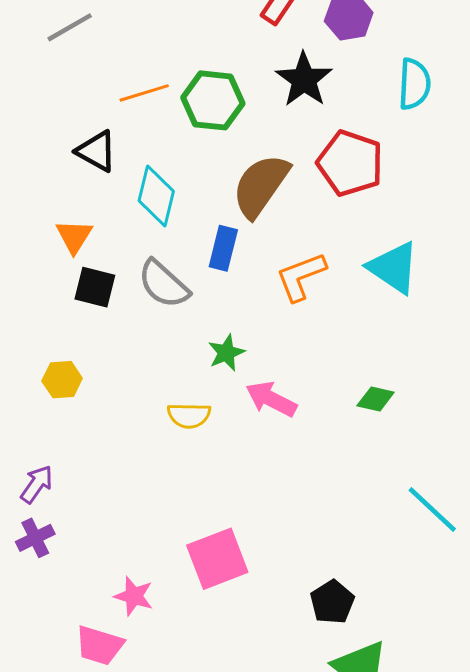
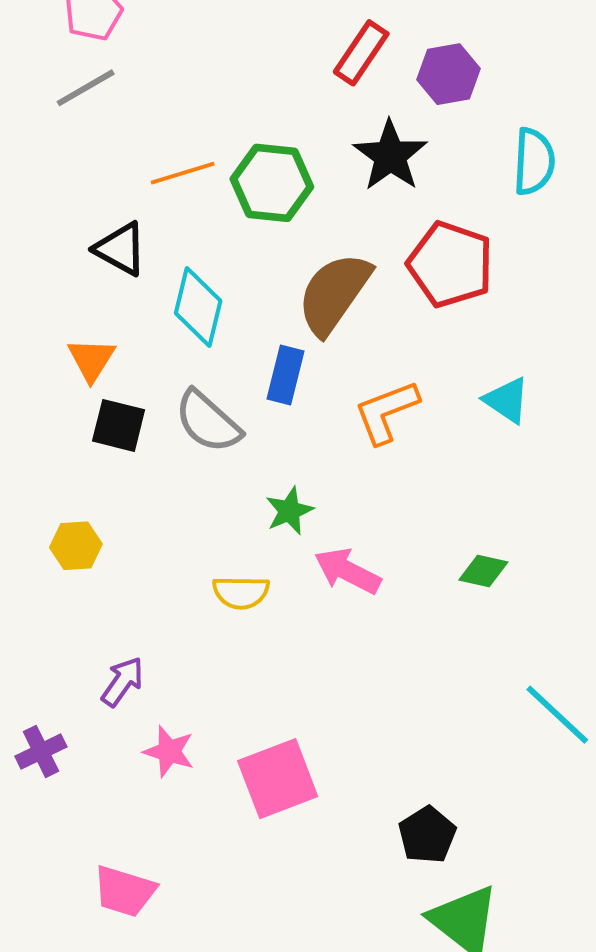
cyan triangle: (394, 268) -> (507, 400), size x0.7
purple arrow: (37, 484) -> (122, 682), moved
pink star: (134, 596) -> (169, 751), moved

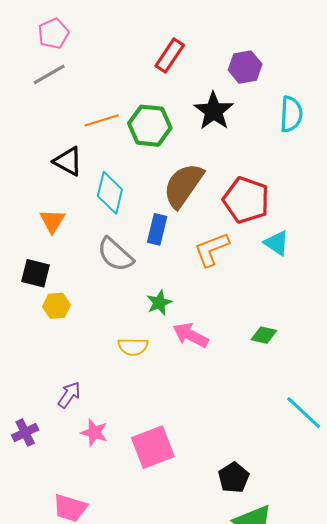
red rectangle: (361, 53) -> (170, 56), moved
red pentagon: (450, 264) -> (246, 200), moved
black square: (119, 425) -> (36, 273), moved
yellow hexagon: (76, 546) -> (57, 306), moved

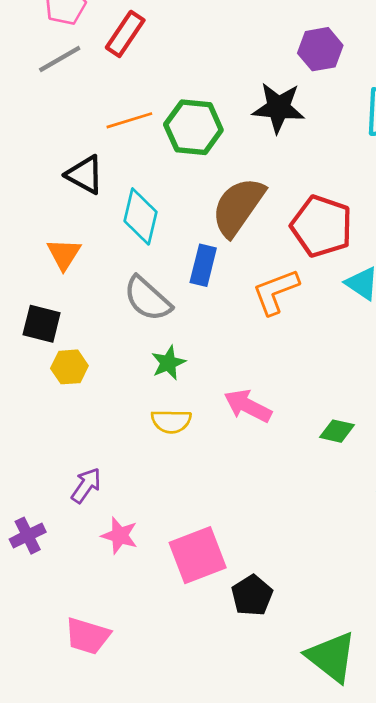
red rectangle: (170, 56) -> (125, 34), moved
black star: (214, 111) -> (278, 108), turned -30
green star: (159, 303) -> (168, 363), moved
green diamond: (264, 335) -> (337, 431), moved
black pentagon: (234, 478) -> (252, 595), moved

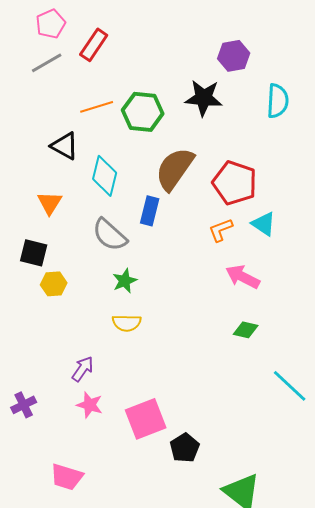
orange L-shape: (276, 292) -> (221, 230), moved, size x0.7
pink arrow: (248, 406) -> (243, 277), moved
purple arrow: (86, 485) -> (83, 369), moved

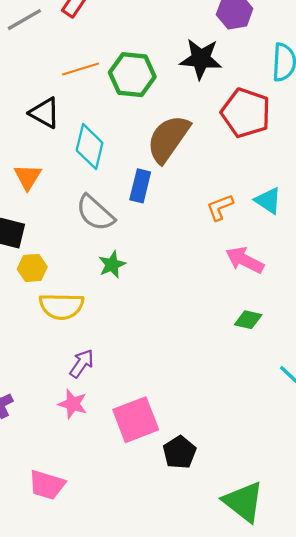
red pentagon: (235, 183) -> (246, 113), moved
yellow semicircle: (127, 323) -> (61, 306), moved, size x1.4
purple arrow: (83, 369) -> (82, 363), moved

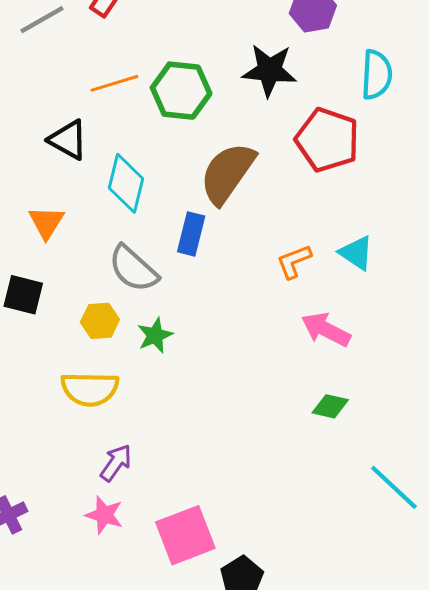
yellow hexagon: (32, 268) -> (100, 321), moved

